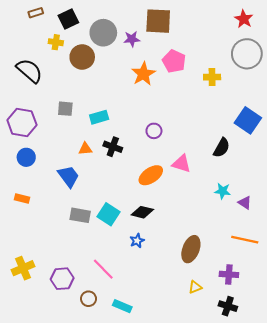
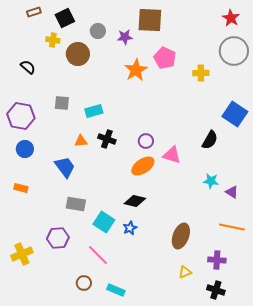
gray circle: (103, 33) -> (98, 31), size x0.6
black semicircle: (29, 71) -> (28, 67), size x0.6
purple circle: (154, 131) -> (146, 141), moved
cyan square: (109, 214) -> (104, 222), moved
purple hexagon: (62, 279) -> (58, 238), moved

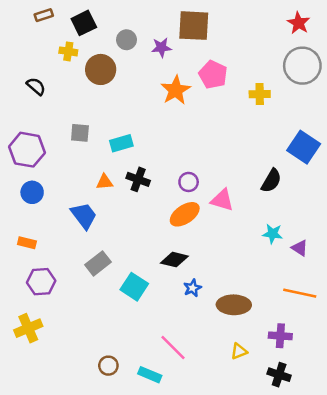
gray rectangle: (76, 204) -> (98, 263), turned -48
blue star: (130, 228) -> (192, 288), moved
brown ellipse: (181, 236) -> (234, 305), turned 70
purple hexagon: (58, 238) -> (41, 282), moved
pink line: (98, 255) -> (173, 347), moved

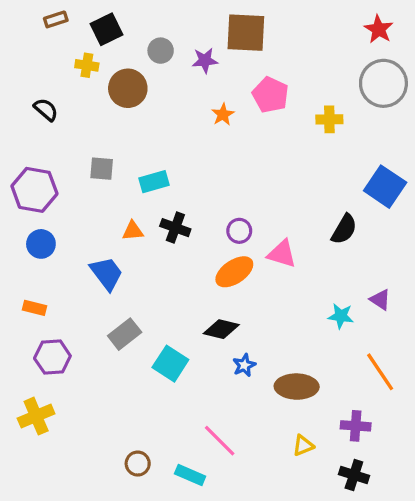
orange star: (176, 90) -> (223, 114), size x0.6
cyan star: (273, 234) -> (341, 316), moved
purple triangle: (300, 248) -> (380, 300), moved
orange line: (300, 293) -> (380, 372), turned 44

